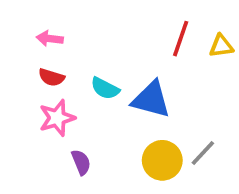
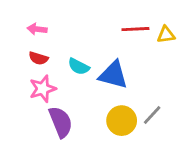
red line: (181, 39) -> (135, 29), turned 68
purple semicircle: (81, 162) -> (61, 122), size x1.6

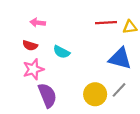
pink arrow: (37, 29) -> (38, 23), moved
blue triangle: (113, 75) -> (120, 58), moved

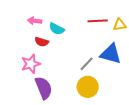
red semicircle: (30, 45) -> (42, 42), moved
cyan semicircle: (61, 52) -> (57, 29), moved
gray line: (119, 90) -> (87, 64), moved

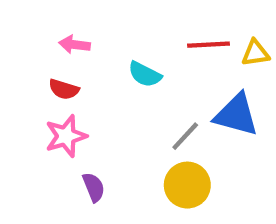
cyan semicircle: (57, 29) -> (145, 74), moved
red semicircle: (42, 42) -> (64, 89), moved
purple semicircle: (44, 88) -> (94, 187), size x0.6

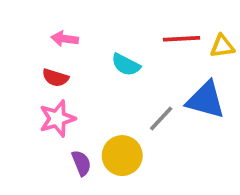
yellow circle: (187, 185) -> (122, 156), moved

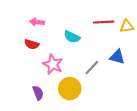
blue triangle: (206, 100) -> (117, 57), size x0.7
pink star: (57, 119) -> (53, 64), moved, turned -30
purple semicircle: (81, 163) -> (38, 93), moved

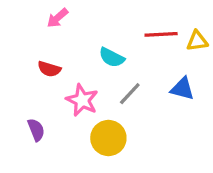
pink arrow: (37, 22) -> (57, 18), moved, turned -48
gray line: (92, 67) -> (130, 94), moved
purple semicircle: (38, 93) -> (36, 130), moved

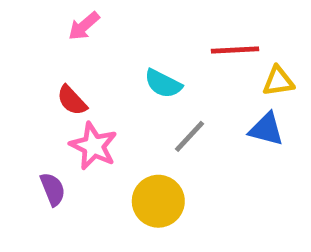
yellow triangle: (197, 41) -> (278, 81), moved
red semicircle: (49, 69) -> (72, 100), turned 30
pink star: (82, 100) -> (93, 146), moved

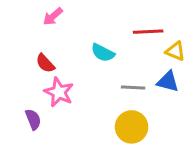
yellow triangle: (278, 81) -> (175, 51), turned 30
gray line: (189, 136) -> (133, 88), moved, turned 50
yellow circle: (158, 201) -> (132, 127), moved

